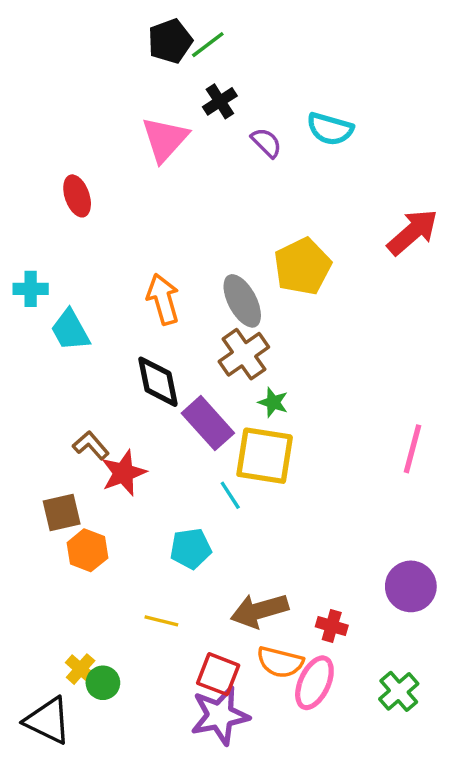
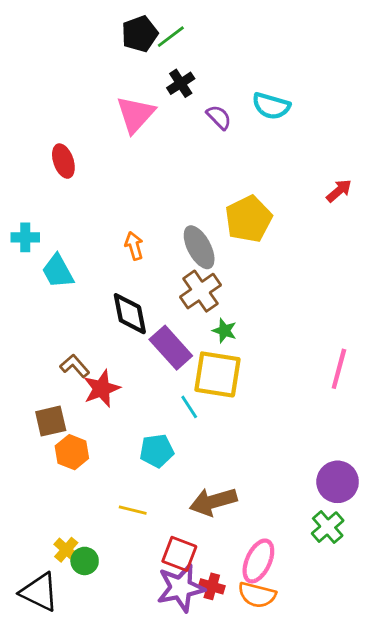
red arrow: (413, 232) -> (339, 191), size x0.6
orange arrow: (163, 299) -> (134, 246), size x0.7
red cross: (332, 626) -> (212, 586), moved
orange semicircle: (280, 662) -> (257, 595), moved
green cross: (399, 691) -> (328, 527), moved

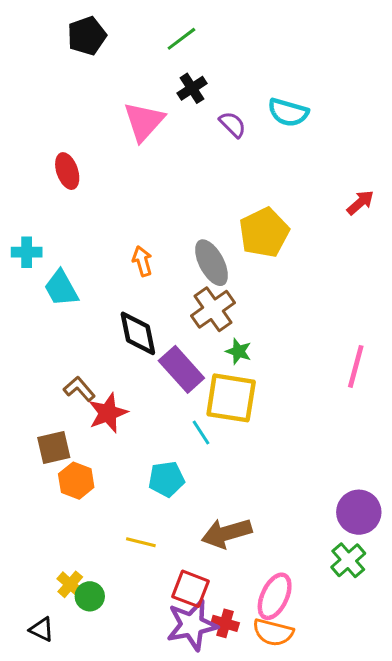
black pentagon: (140, 34) -> (87, 36), moved
pink line: (339, 369) -> (356, 366), moved
black triangle: (39, 592) -> (42, 629), size x0.6

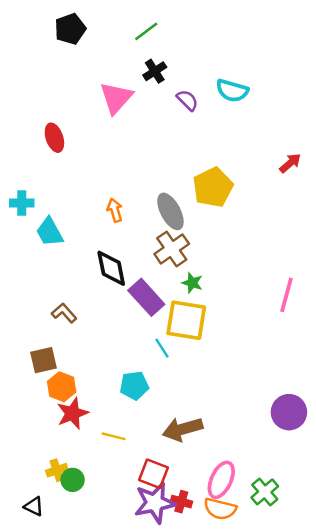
red star: (108, 413) -> (73, 413), moved
green cross: (348, 560) -> (265, 492), moved
yellow cross: (70, 584) -> (57, 470), turned 30

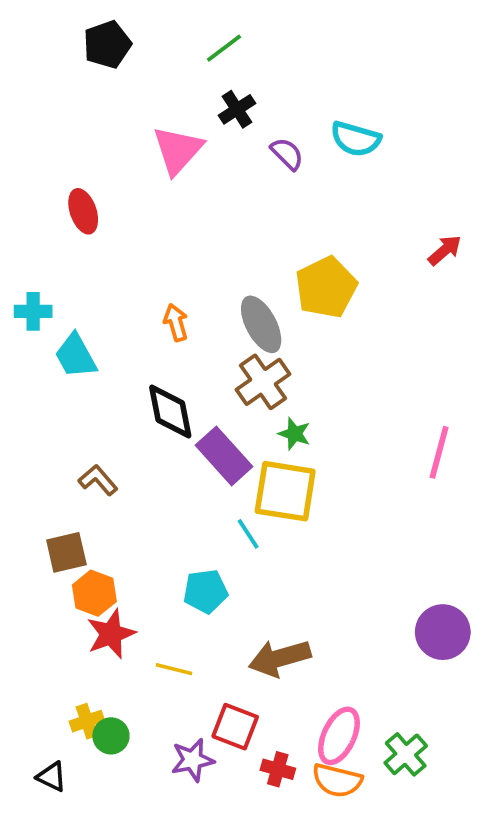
purple star: (155, 503) -> (193, 760), moved, size x0.7

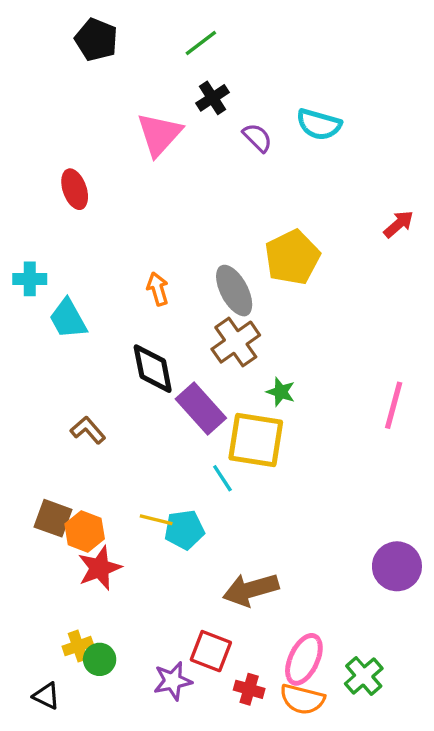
black pentagon: (107, 44) -> (96, 40), turned -30
green star: (294, 434) -> (281, 392), moved
brown square: (66, 552) -> (53, 518), moved, turned 33
yellow line: (174, 669) -> (156, 520), moved

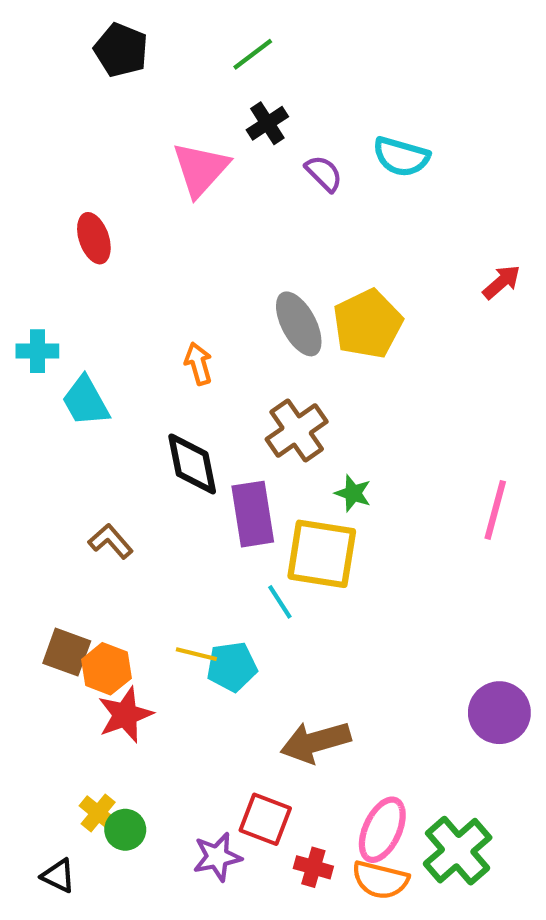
gray ellipse: (234, 291) -> (299, 324), moved
purple rectangle: (201, 408) -> (253, 514), turned 33
yellow cross: (78, 646) -> (98, 813), turned -32
green cross: (364, 676) -> (458, 851), size x1.4

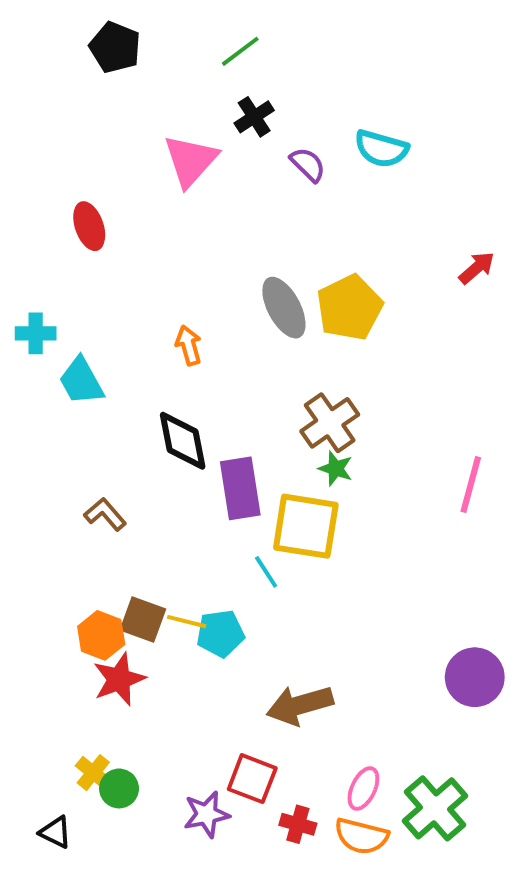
brown cross: (297, 430) -> (330, 423), moved
brown square: (67, 652) -> (143, 620), moved
pink ellipse: (382, 830) -> (363, 788), size x0.7

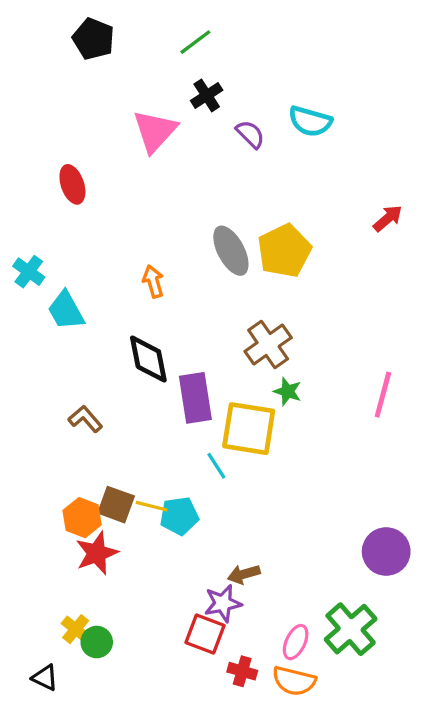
cyan cross: (36, 333) -> (29, 272), turned 36
green star: (336, 469) -> (288, 391), moved
brown arrow: (300, 705) -> (244, 574), size x0.6
green cross: (435, 808) -> (351, 629), moved
purple star: (206, 814) -> (223, 603), moved

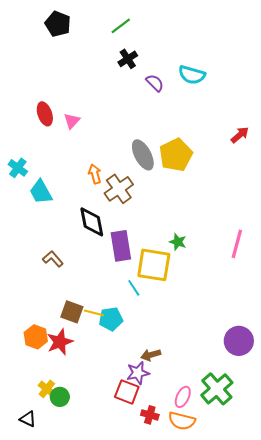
pink triangle: (155, 131) -> (72, 121), moved, size x0.6
brown cross: (268, 344) -> (119, 189), moved
orange hexagon: (82, 518) -> (36, 337), moved

